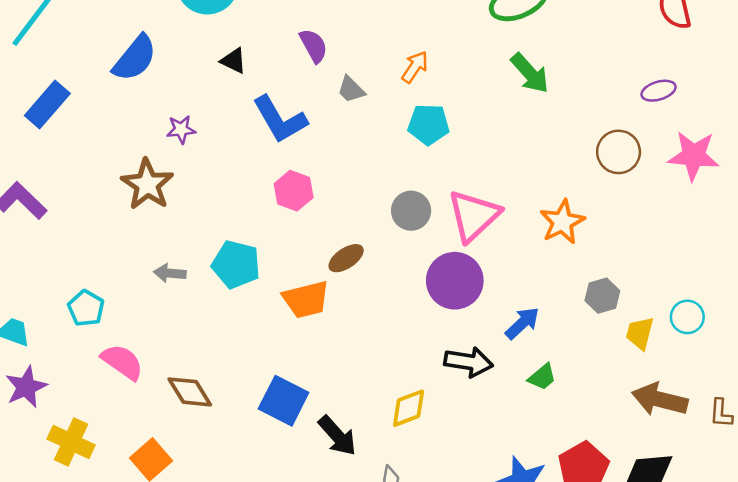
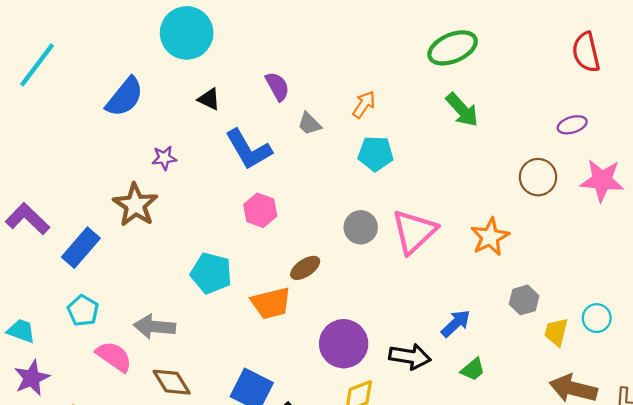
blue rectangle: (47, 104) -> (81, 248), moved
gray arrow: (170, 273) -> (155, 327), moved, size x1.5
purple circle: (455, 281) -> (344, 344), moved

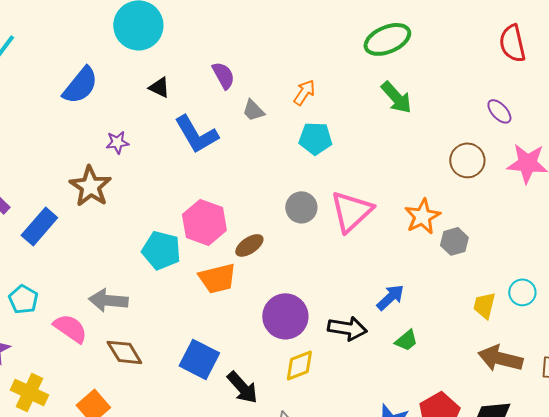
purple ellipse: (572, 125) -> (499, 111), turned 64
pink hexagon: (260, 210) -> (204, 222), moved, size x1.4
gray hexagon: (524, 300) -> (454, 241), moved
cyan pentagon: (83, 311) -> (23, 299), moved

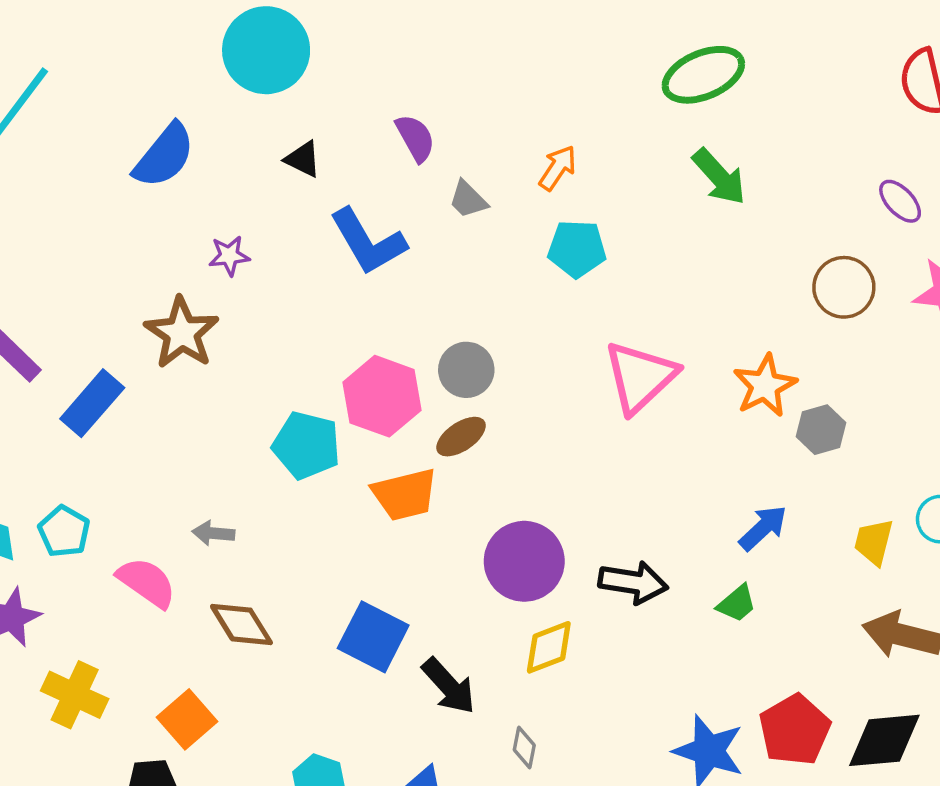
gray circle: (301, 207) -> (466, 370), moved
blue arrow: (390, 297) -> (763, 528), moved
gray arrow: (108, 300) -> (213, 533), size x0.6

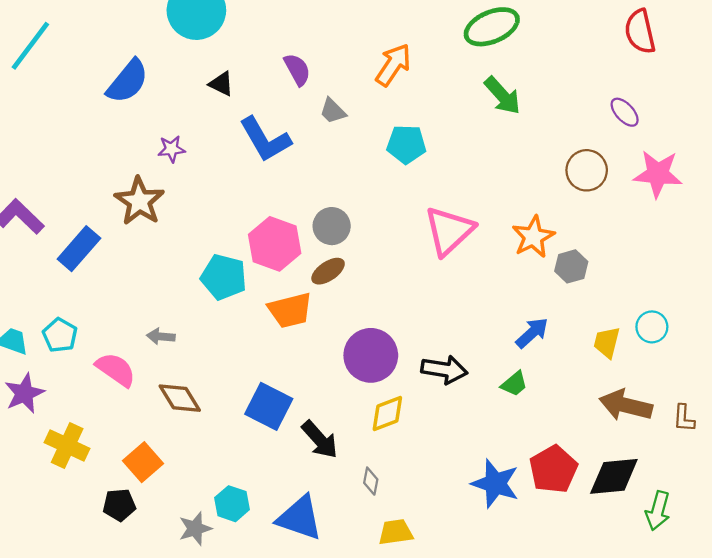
orange arrow: (558, 168) -> (393, 65), moved, size x1.4

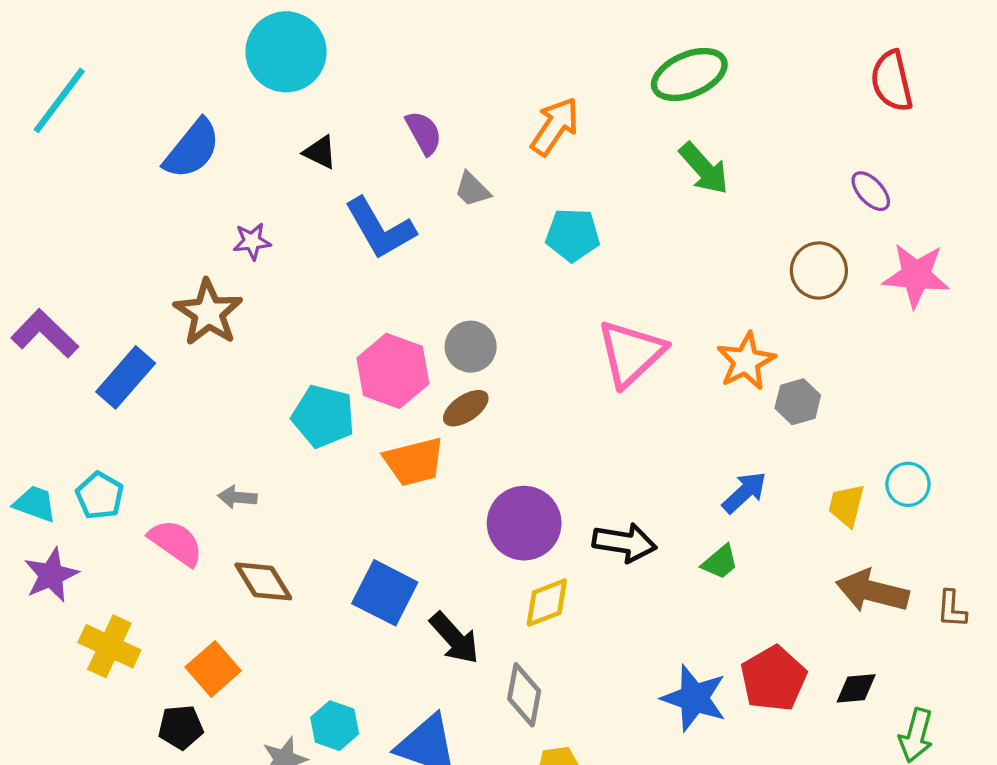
black diamond: (614, 476) -> (856, 688), size x0.6
gray diamond: (371, 481) -> (524, 695), size x1.6

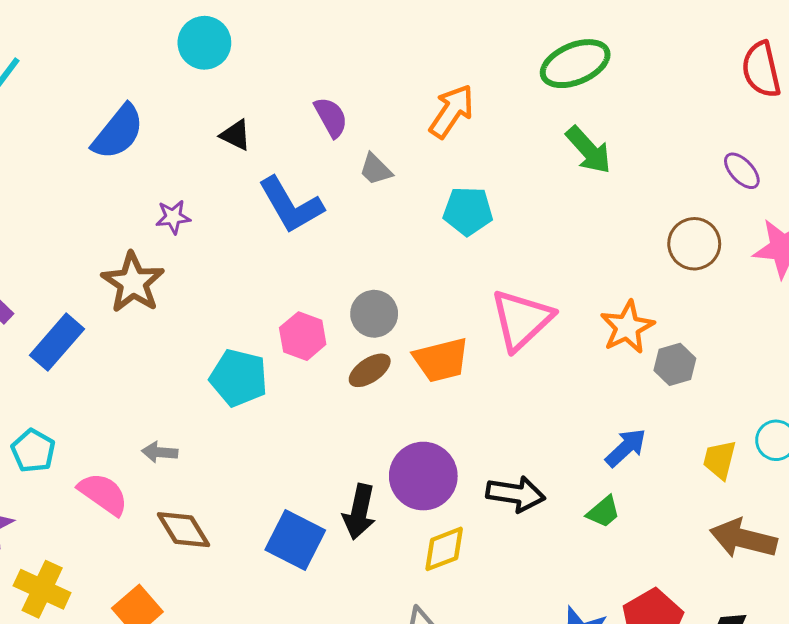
cyan circle: (286, 52) -> (204, 43), size x0.7
pink hexagon: (393, 371) -> (303, 336), size x0.7
orange trapezoid: (414, 462) -> (441, 360), moved
black arrow: (454, 638) -> (359, 512), moved, turned 54

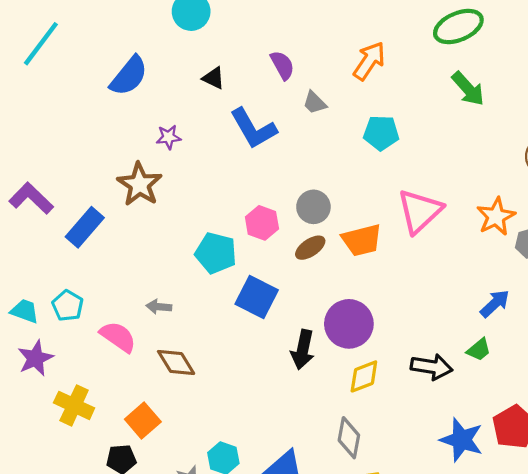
black arrow: (516, 494) -> (432, 367), moved
blue square: (295, 540) -> (257, 297), moved

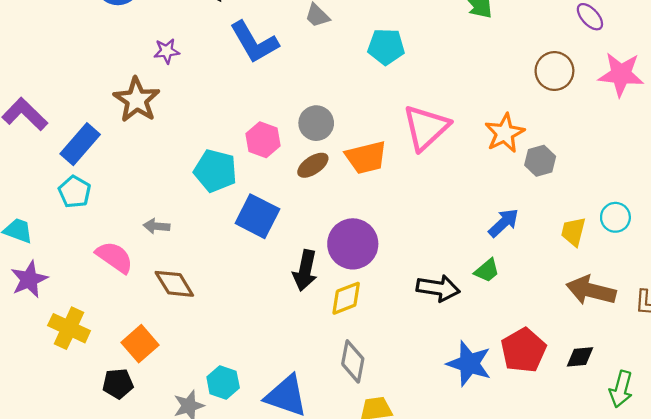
cyan pentagon: (68, 306) -> (75, 192), moved
yellow diamond: (364, 376) -> (346, 298), moved

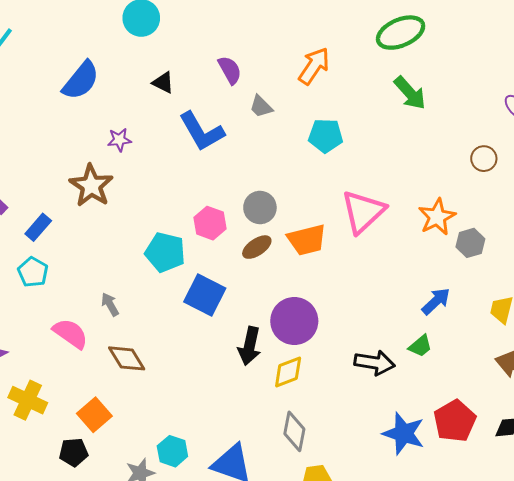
brown circle: (554, 71) -> (484, 159), size x0.7
blue rectangle: (80, 144) -> (38, 227), size x0.7
gray arrow: (157, 226) -> (110, 304), turned 55

